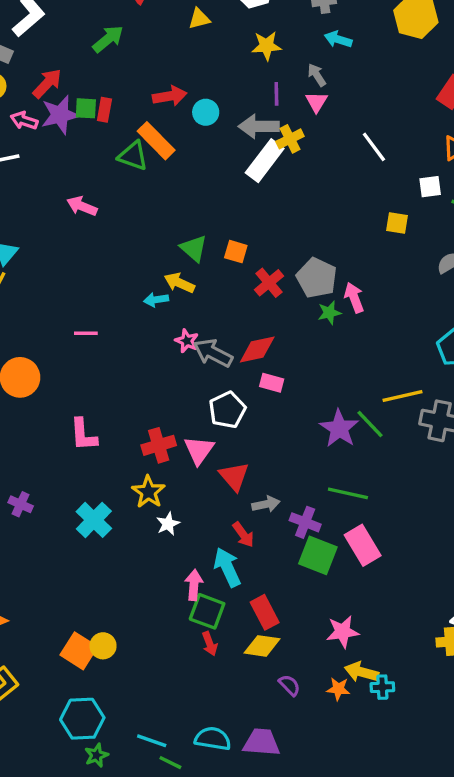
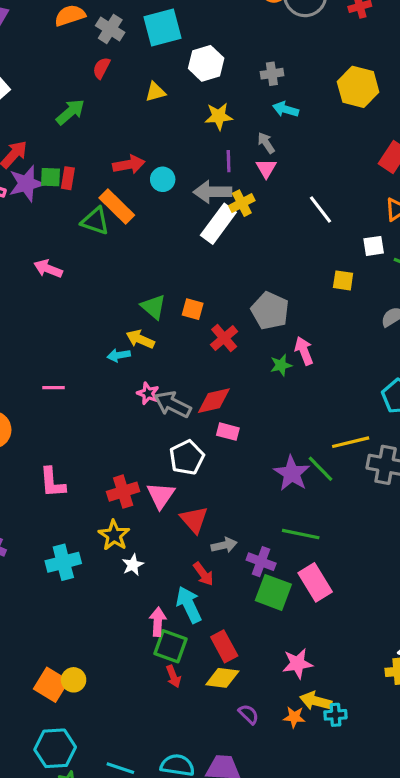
gray pentagon: (317, 278) -> (270, 311), moved
cyan cross: (94, 520) -> (63, 562), turned 32

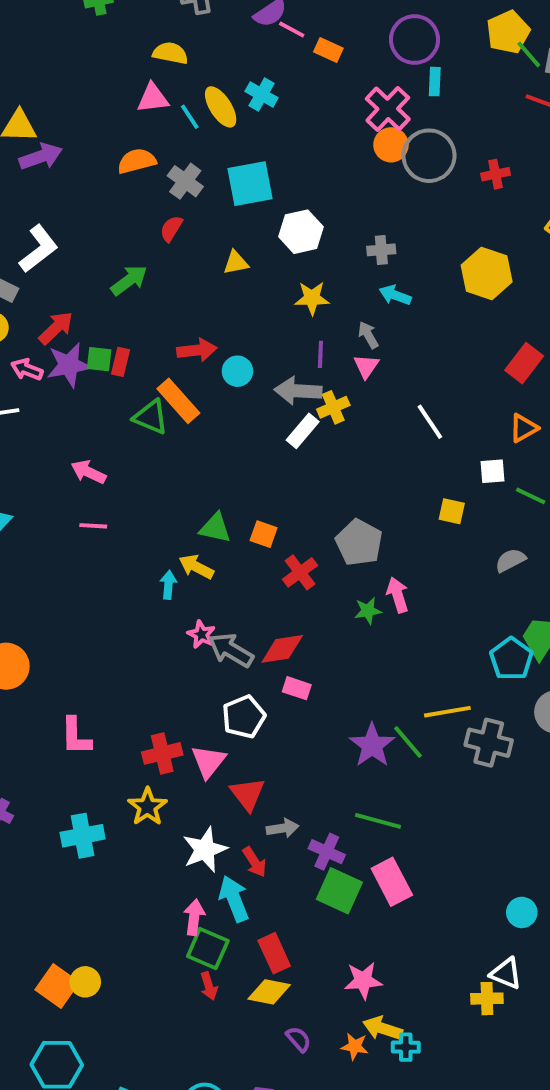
white rectangle: (218, 224) -> (303, 431), size x0.7
green triangle: (153, 307) -> (215, 528), turned -32
cyan arrow: (119, 355) -> (168, 585), turned 100
pink line: (53, 388) -> (93, 526), moved
white star: (133, 565) -> (205, 850), moved, size x1.6

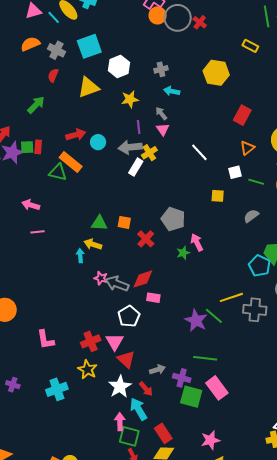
red cross: (496, 174) -> (200, 22), moved, turned -32
yellow triangle: (236, 263) -> (88, 87), size x1.6
red triangle: (248, 794) -> (126, 359), moved

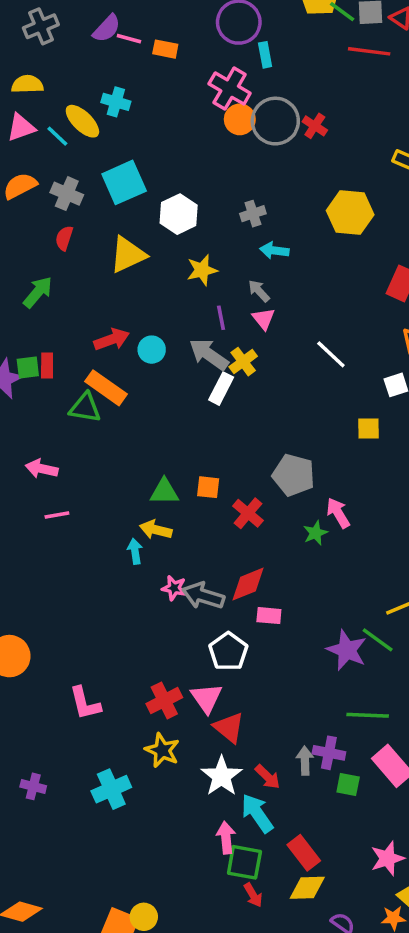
gray arrow: (130, 147) -> (209, 354), turned 45
gray arrow: (157, 370) -> (305, 761), moved, turned -70
green square: (191, 397) -> (348, 785), size x0.6

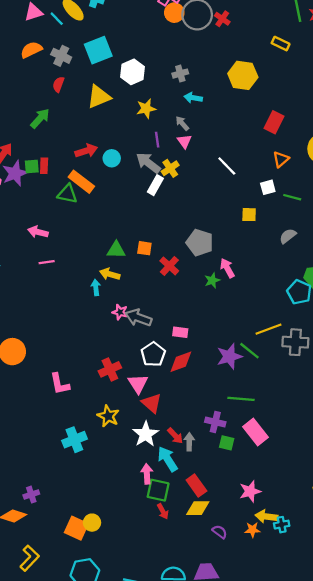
red diamond: (248, 584) -> (181, 362), moved
purple star: (347, 650) -> (229, 356), turned 30
red cross: (164, 701) -> (110, 369), moved
gray arrow: (305, 761) -> (189, 442), moved
purple cross: (33, 786) -> (31, 495), moved, turned -35

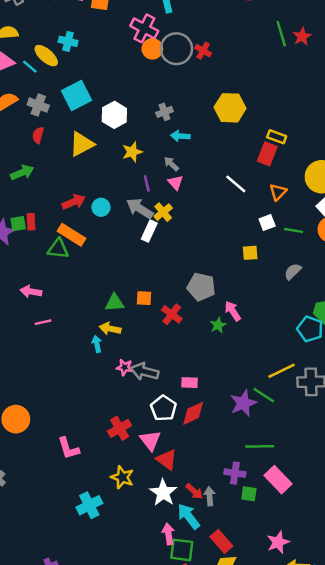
yellow rectangle: (281, 44) -> (277, 137), moved
green arrow: (40, 118) -> (22, 173), turned 30
white line: (227, 166) -> (236, 184), moved

